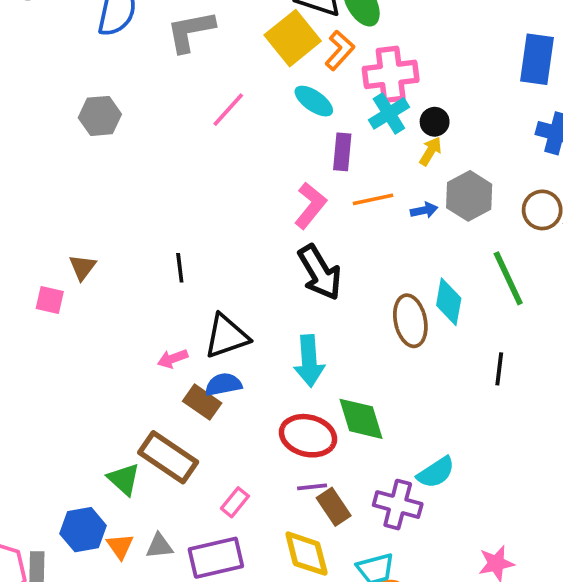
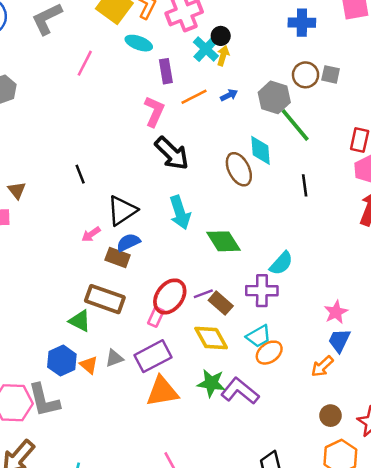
cyan cross: (389, 113) -> (206, 49), moved
gray hexagon: (469, 196) -> (274, 97), moved
red ellipse: (308, 436) -> (170, 296), moved, turned -52

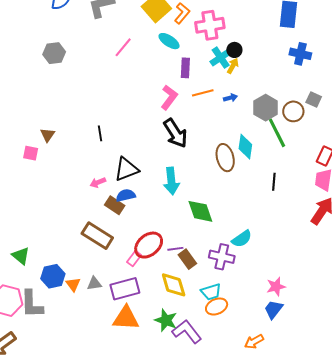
brown circle: (306, 75) -> (293, 111), moved
green triangle: (80, 321) -> (21, 256), moved
orange arrow: (322, 366) -> (254, 342), moved

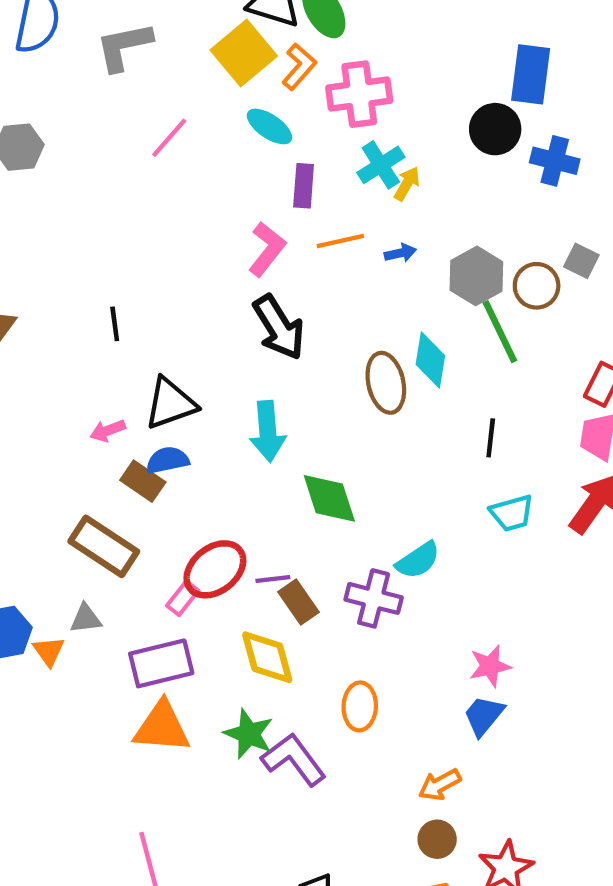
black circle: (234, 50) -> (495, 129), moved, size x1.5
gray triangle: (94, 284) -> (86, 619), moved
cyan trapezoid: (211, 292) -> (512, 513), moved
orange ellipse: (217, 306) -> (360, 706), turned -65

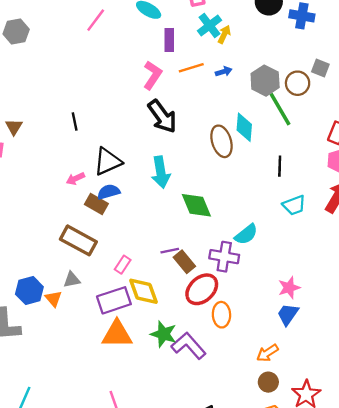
red ellipse: (215, 569) -> (202, 289), moved
yellow diamond: (267, 657) -> (143, 291), moved

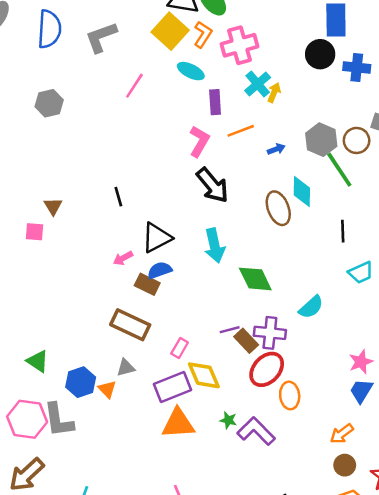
blue arrow: (224, 72) -> (276, 149), moved
purple cross: (224, 257) -> (270, 333), moved
green star: (164, 334) -> (228, 420), size x0.6

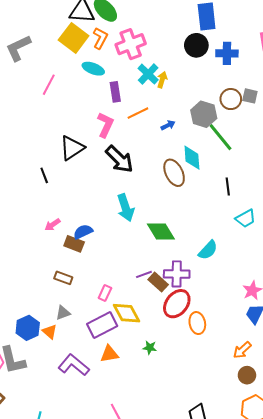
brown circle: (357, 140) -> (231, 99), moved
black triangle: (157, 238) -> (72, 148), moved
brown rectangle: (130, 325) -> (63, 278), size x0.6
orange triangle: (178, 423) -> (109, 354), size x0.7
purple L-shape: (256, 431) -> (74, 365), moved

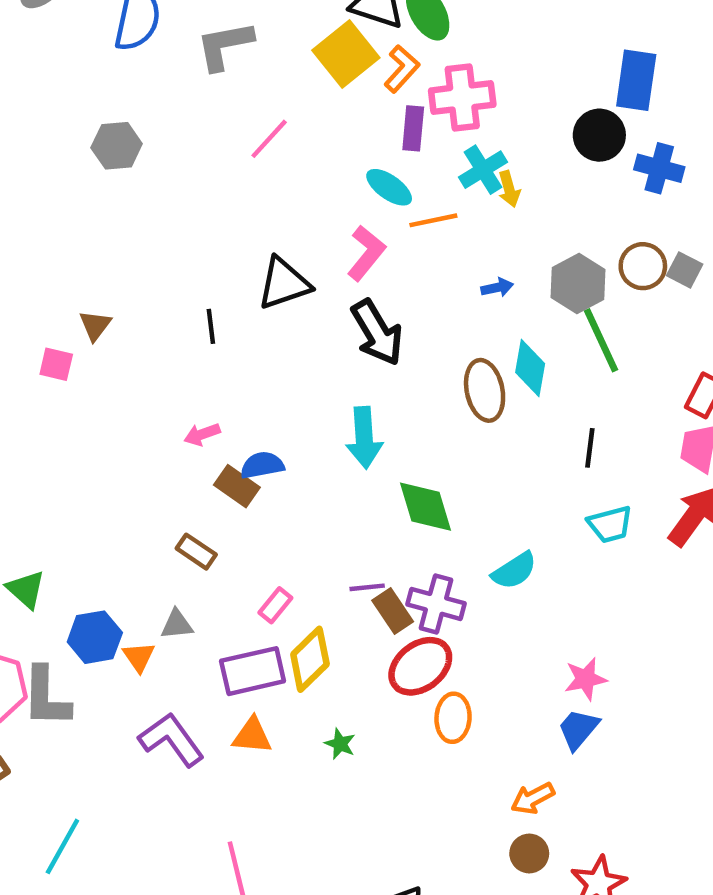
cyan ellipse: (93, 69) -> (389, 187), moved
yellow arrow: (162, 80) -> (509, 189), turned 133
purple rectangle: (115, 92) -> (413, 128), moved
orange line: (138, 113) -> (433, 220), moved
yellow diamond: (127, 313) -> (310, 659), turned 60

